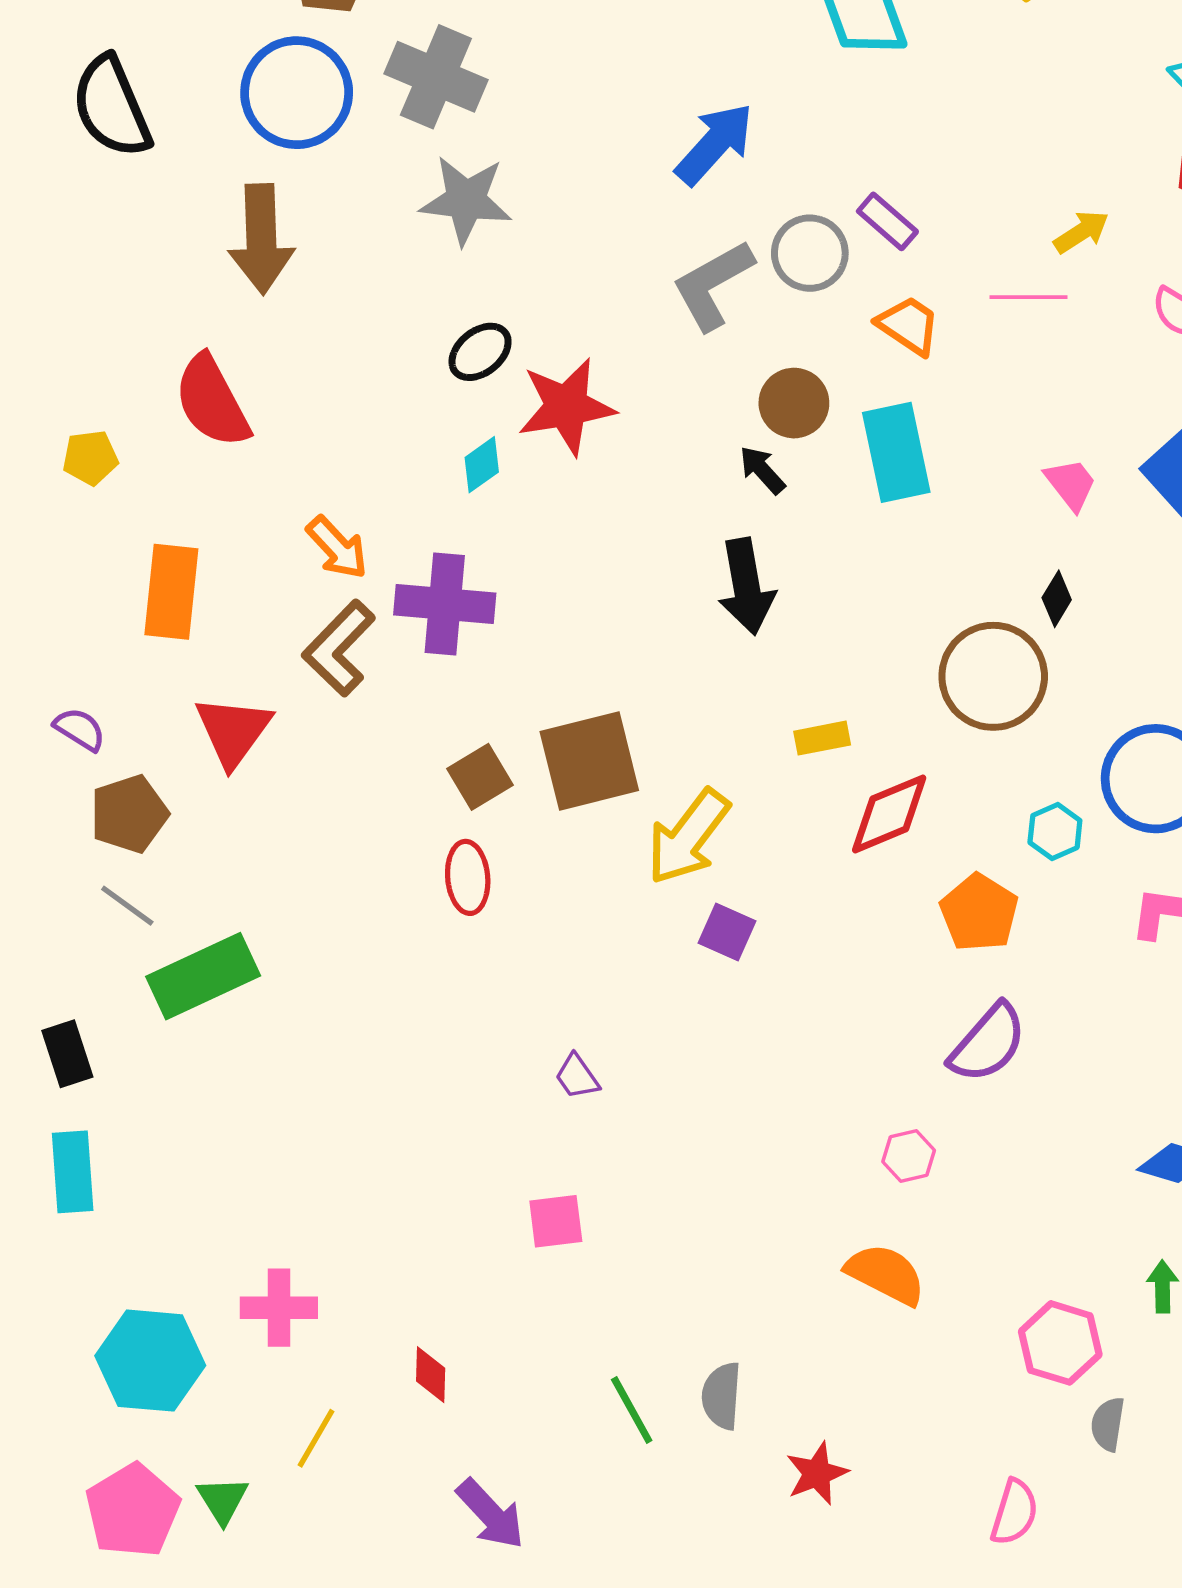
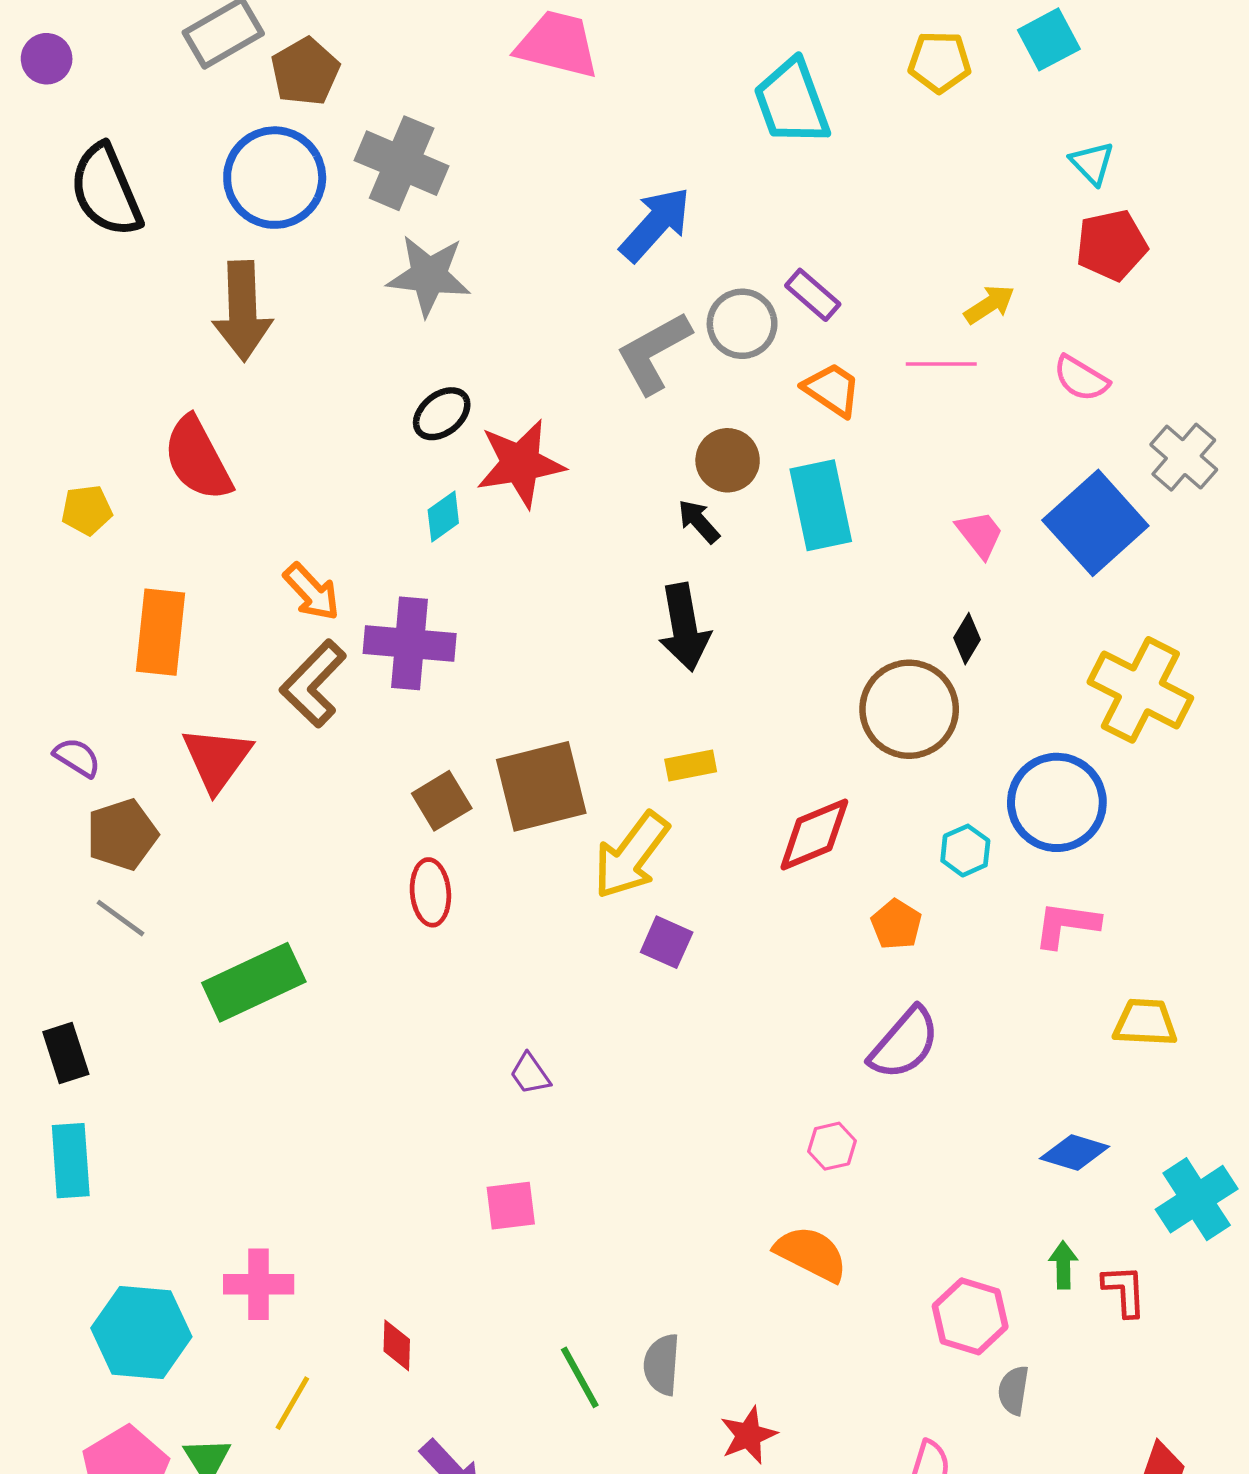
yellow rectangle: (822, 738) -> (691, 765), moved
orange pentagon: (979, 913) -> (896, 924), size x0.7
green rectangle: (203, 976) -> (254, 982), moved

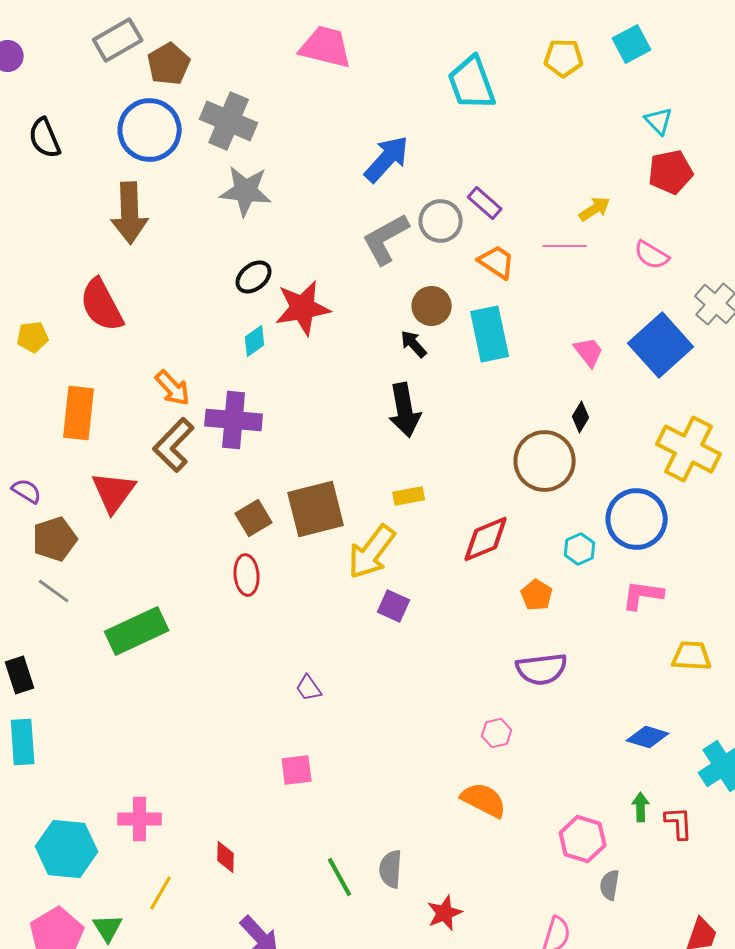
black semicircle: (106, 190) -> (45, 138), size x0.7
purple semicircle: (904, 1043) -> (542, 669), turned 42

